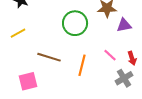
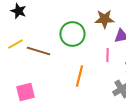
pink line: (110, 55) -> (107, 55), moved, turned 48
brown line: (49, 57) -> (38, 51), moved

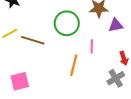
pink line: (107, 55) -> (92, 46), moved

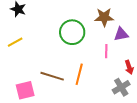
brown line: (33, 40) -> (52, 76), moved
pink line: (92, 46) -> (106, 51), moved

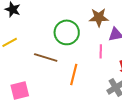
brown line: (52, 76) -> (46, 57), moved

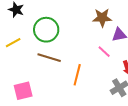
green circle: (67, 32) -> (46, 30), moved
pink line: (101, 51) -> (104, 52), turned -48

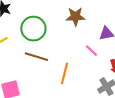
brown star: (102, 18) -> (75, 17), moved

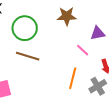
orange line: (64, 74) -> (73, 78), moved

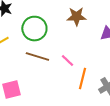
pink line: (83, 50) -> (67, 60), moved

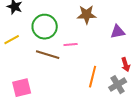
pink line: (67, 60) -> (71, 45), moved, turned -48

